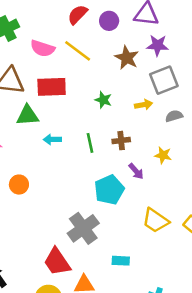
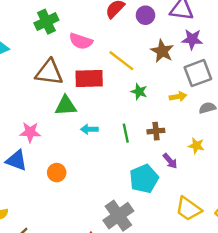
yellow line: (78, 51) -> (121, 61), moved

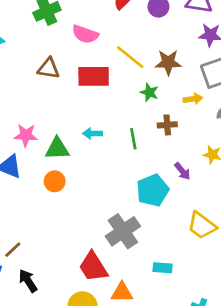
brown star: (162, 51) -> (168, 62), moved, turned -30
brown triangle: (49, 72) -> (49, 68), size x0.7
green triangle: (66, 106) -> (57, 149), moved
brown cross: (156, 131) -> (167, 125), moved

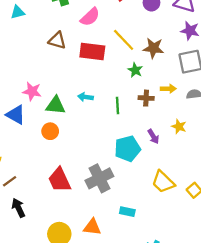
pink semicircle: (85, 34) -> (90, 17), turned -70
yellow arrow: (193, 99) -> (168, 89), moved
red trapezoid: (93, 267) -> (59, 180), moved

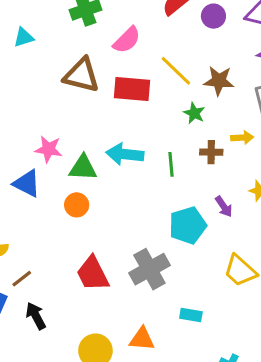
brown triangle: (57, 40) -> (81, 75), size x1.4
cyan arrow: (85, 97) -> (125, 154), size x1.6

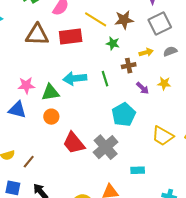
purple arrow: (224, 207) -> (143, 88), moved
red trapezoid: (93, 274) -> (74, 143), moved
brown line: (22, 279) -> (29, 162), moved

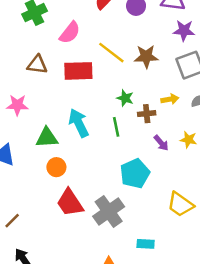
brown triangle: (37, 35) -> (37, 65), size x0.7
green star: (113, 43) -> (125, 98), moved
cyan arrow: (75, 78) -> (79, 123), turned 65
pink star: (26, 85) -> (17, 105), moved
orange circle: (51, 117) -> (56, 167), moved

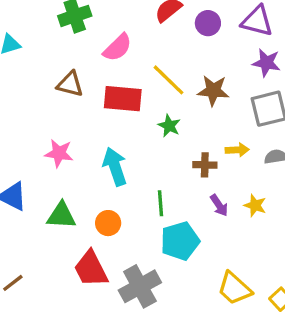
green star: (125, 98) -> (169, 126), moved
pink star: (17, 105) -> (59, 153), moved
green line: (116, 127) -> (161, 203), moved
green triangle: (47, 138) -> (61, 216), moved
orange circle: (56, 167) -> (108, 223), moved

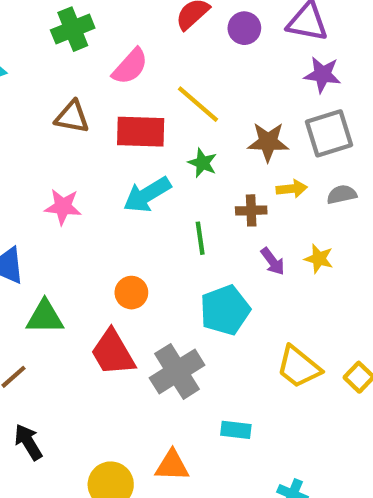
brown star: (213, 91) -> (268, 142), moved
cyan arrow: (115, 167) -> (147, 195), moved, turned -99
green line: (161, 203) -> (200, 238), moved
green triangle: (61, 216) -> (45, 317), moved

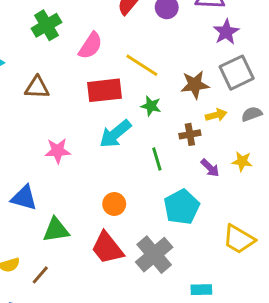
purple star: (322, 75) -> (226, 32), turned -30
brown triangle: (72, 117) -> (37, 87), moved

